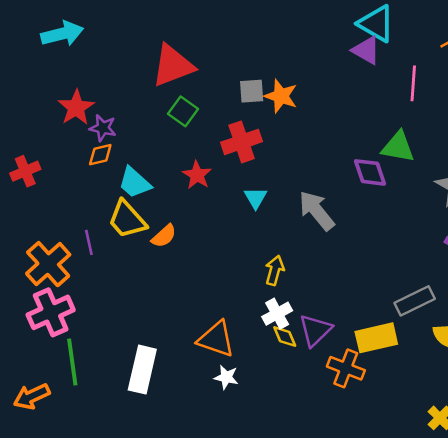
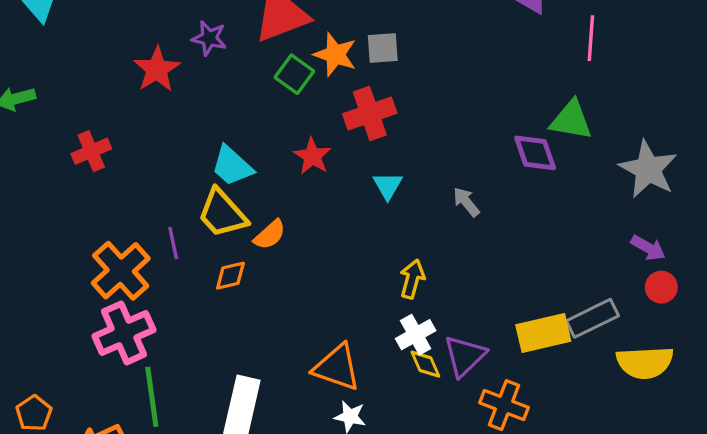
orange star: (281, 96) -> (335, 55), moved
purple star: (103, 128) -> (209, 38), moved
orange diamond: (100, 155) -> (230, 276), moved
gray arrow: (317, 211) -> (466, 202), size x0.6
yellow rectangle: (376, 338) -> (543, 333), moved

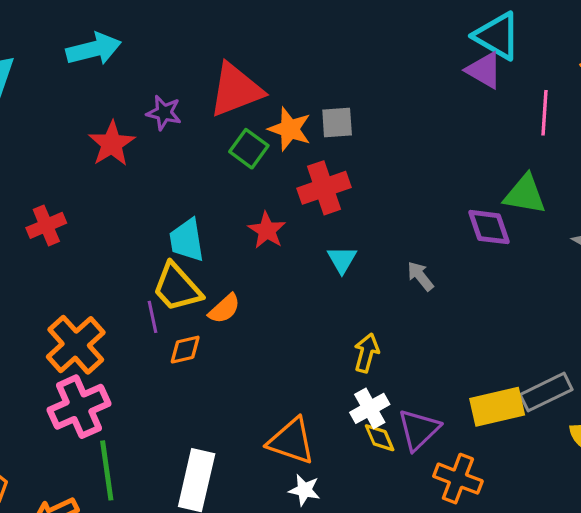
cyan trapezoid: (232, 166) -> (187, 240), turned 39
purple line: (173, 243) -> (152, 317), moved

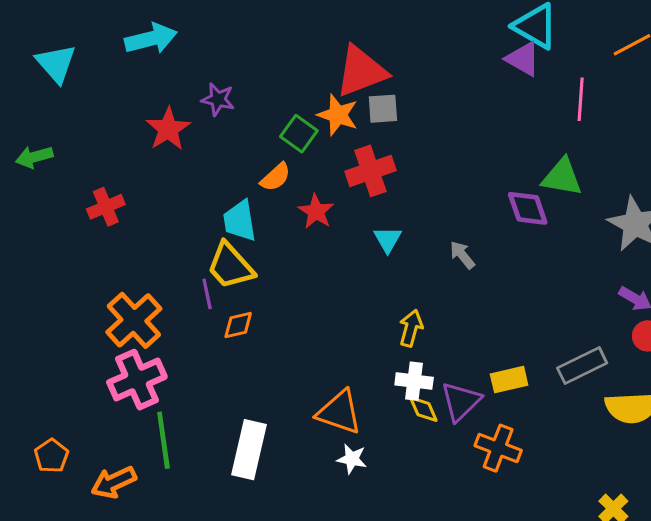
red triangle: (236, 90) -> (361, 71), moved
orange semicircle: (224, 309) -> (276, 177), moved
yellow rectangle: (497, 407) -> (509, 380), moved, size x0.7
white cross: (370, 408) -> (414, 381), turned 36

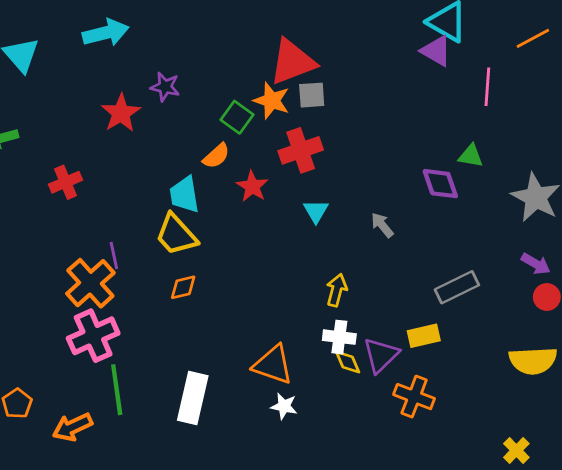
green triangle: (562, 177) -> (471, 156), size x0.7
purple line: (207, 294) -> (114, 255), moved
gray rectangle: (582, 366) -> (457, 287), moved

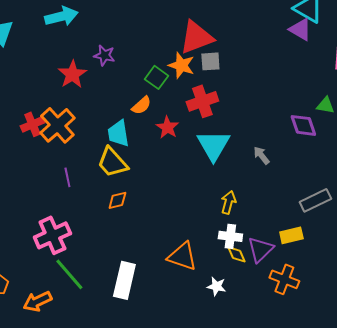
cyan triangle: (316, 211) -> (213, 145), size x1.8
orange cross: (90, 283) -> (57, 125), moved
green line: (117, 390) -> (69, 274), turned -33
white star: (284, 406) -> (216, 286), moved

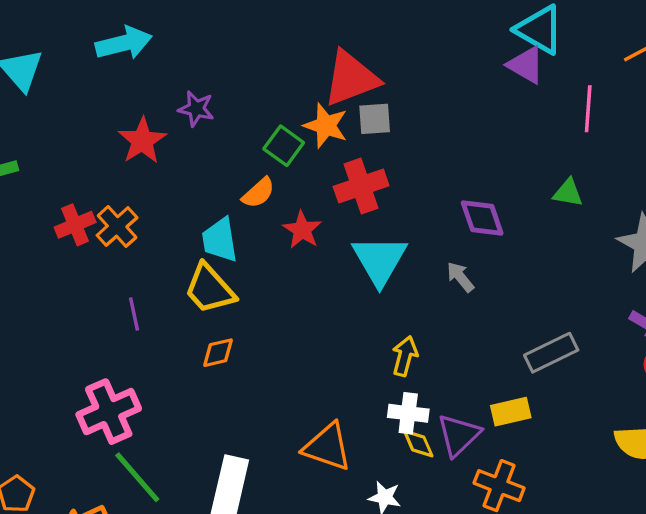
orange cross: (57, 125) -> (117, 226), size x0.7
purple diamond: (303, 125) -> (482, 218), moved

